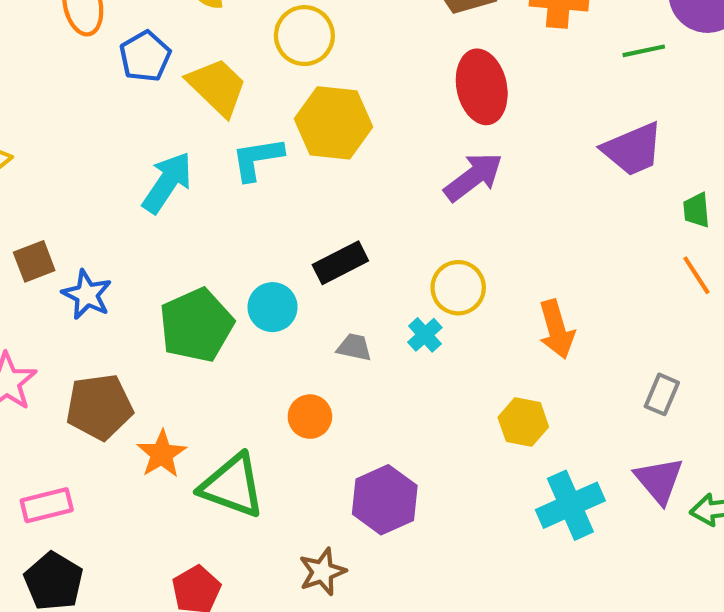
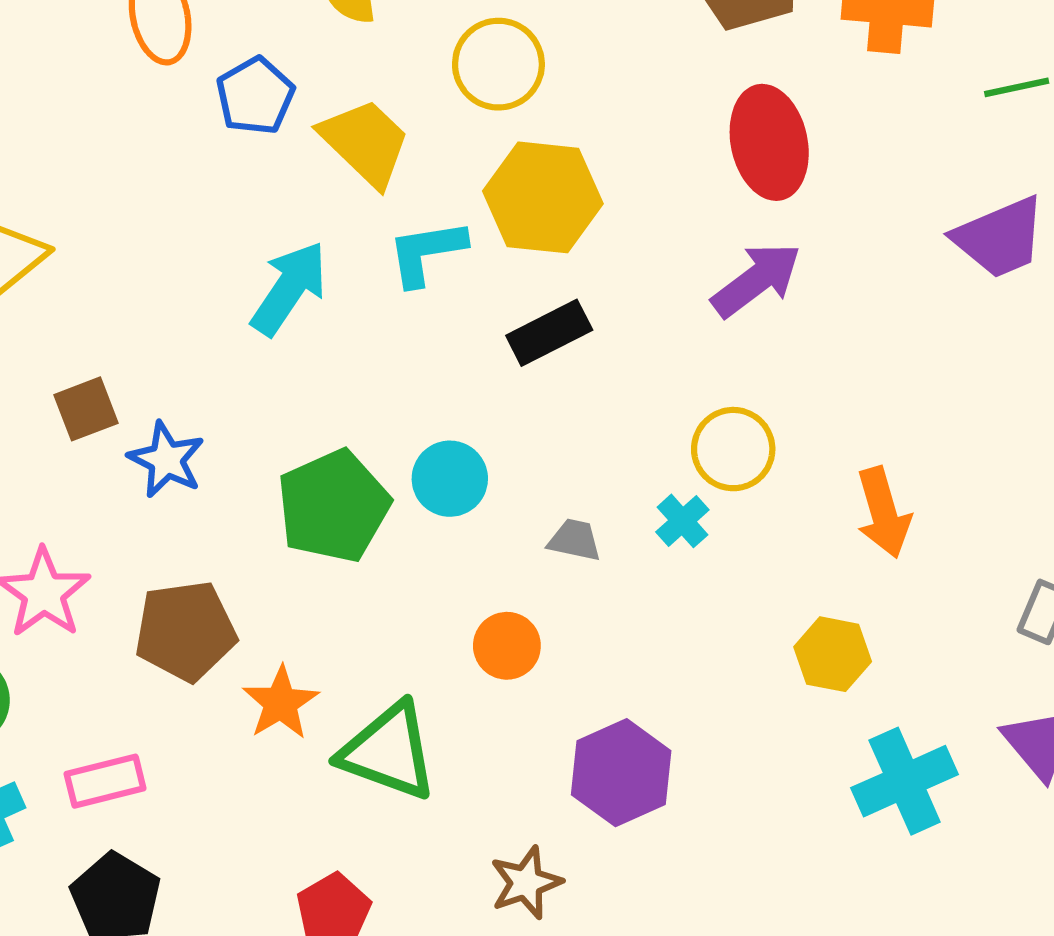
black rectangle: (340, 263) -> (549, 333), moved

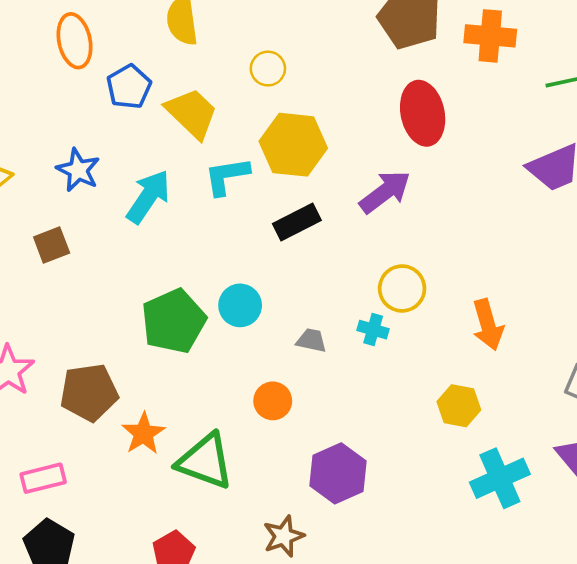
yellow circle: (498, 64) -> (268, 69), size x0.7
purple arrow: (756, 280) -> (385, 192), moved
brown square: (86, 409) -> (52, 245), moved
blue star: (166, 460) -> (78, 170), moved
cyan cross: (682, 521) -> (373, 330), turned -32

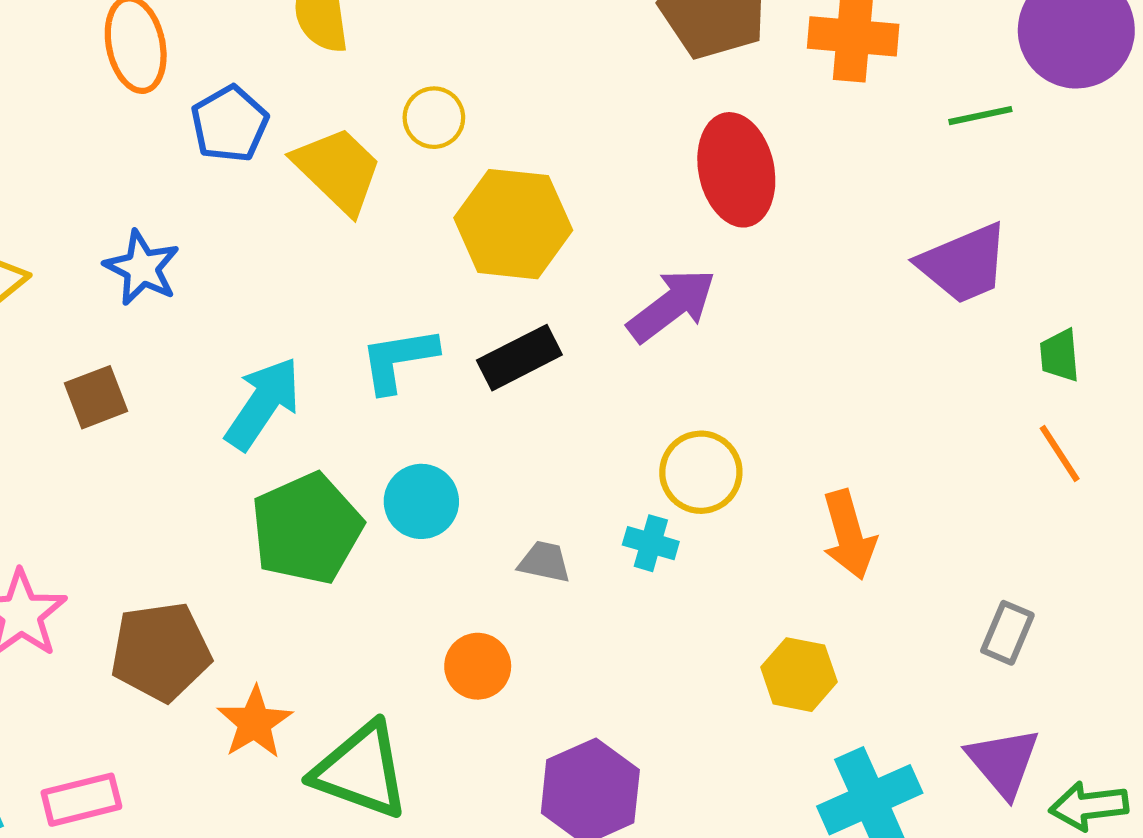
yellow circle: (268, 69) -> (434, 118), moved
cyan L-shape: (227, 176) -> (398, 360), moved
cyan arrow: (148, 197) -> (263, 403), moved

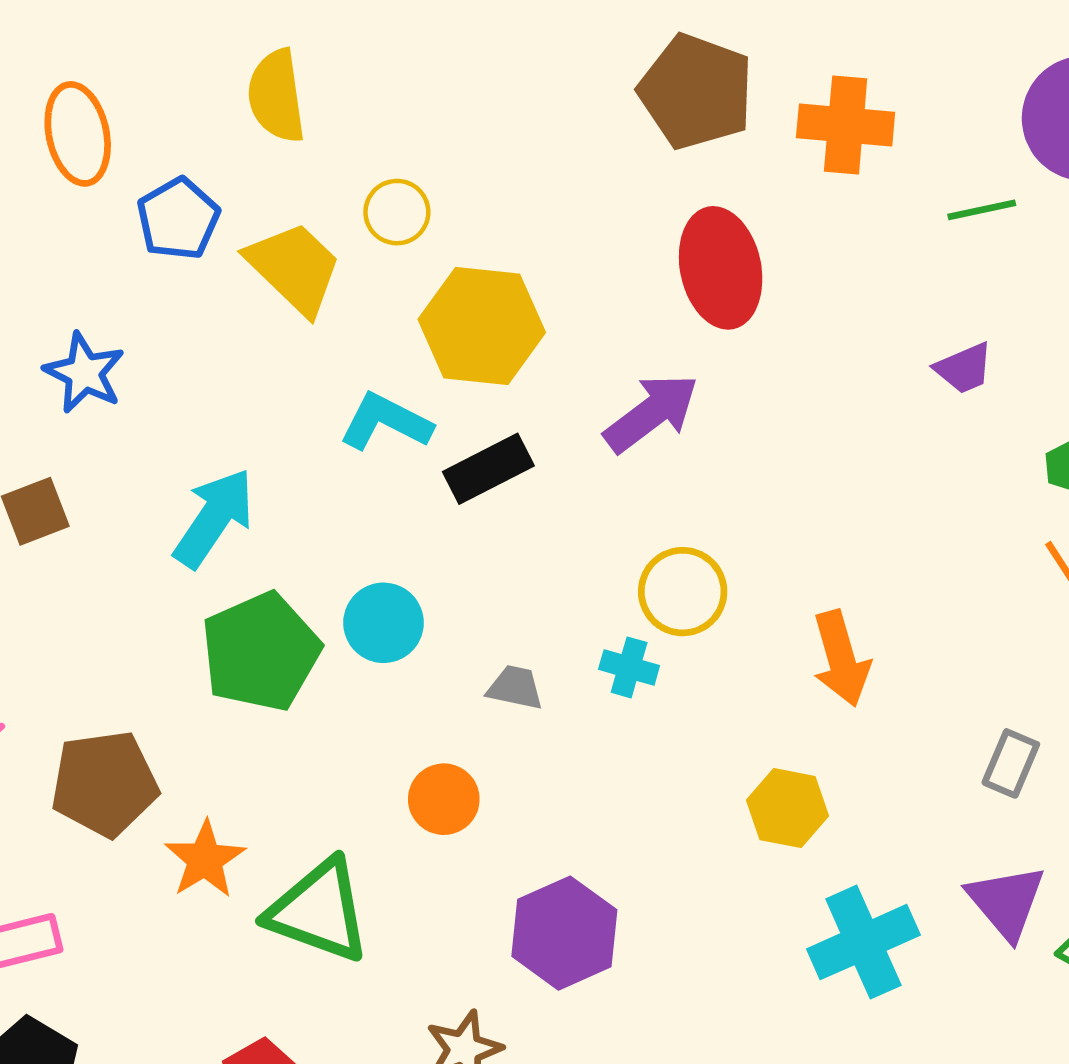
purple trapezoid: (964, 264) -> (964, 368), size x0.6
cyan L-shape: (398, 360) -> (386, 422), moved, turned 36

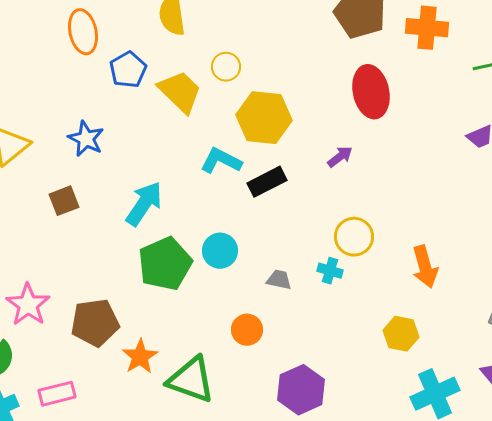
purple arrow: (651, 413) -> (340, 157), size x0.6

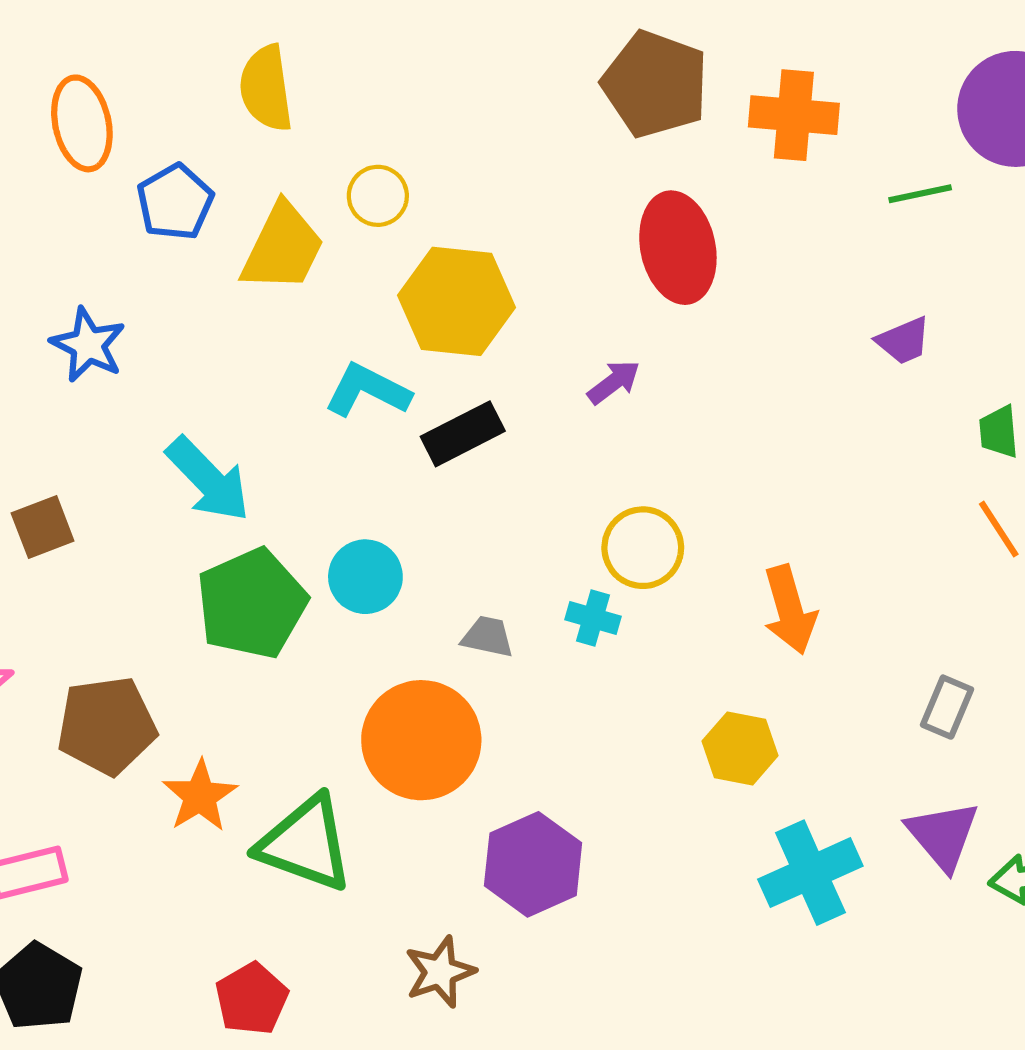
yellow trapezoid: (180, 92) -> (283, 248), turned 72
brown square: (64, 201) -> (43, 527), moved
cyan arrow: (144, 204) -> (208, 479), turned 102
orange circle: (247, 330) -> (421, 740), size x1.8

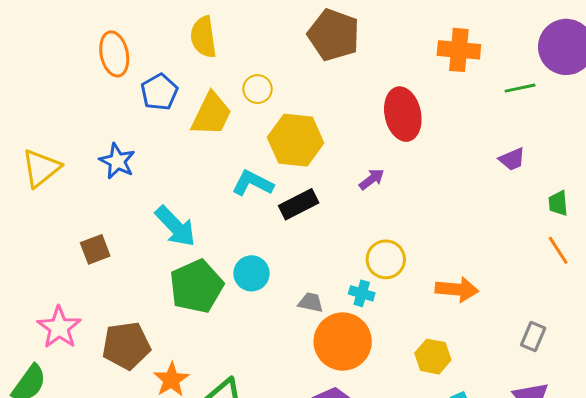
brown pentagon: (655, 84) -> (334, 35), moved
orange arrow: (790, 610) -> (457, 289), turned -69
orange circle: (421, 740) -> (343, 342), moved

